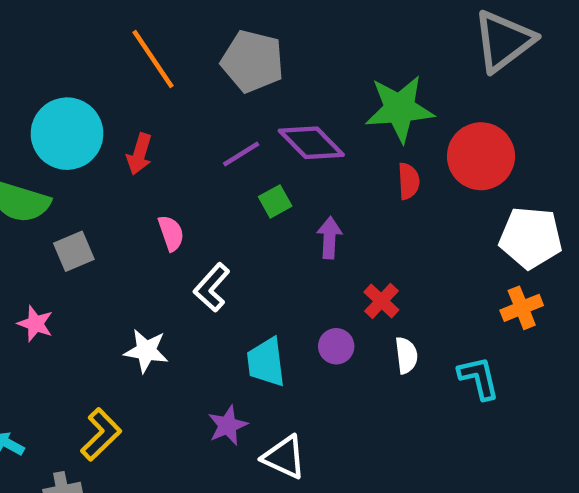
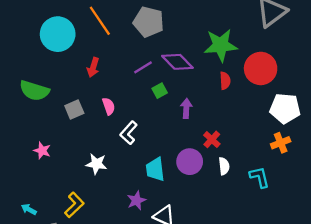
cyan circle: (67, 134) -> (58, 34), moved
gray square: (74, 251) -> (74, 110), moved
purple circle: (336, 346) -> (190, 162), size x1.5

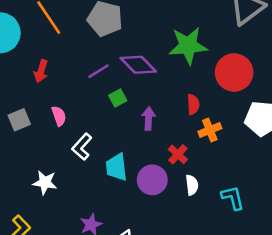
red semicircle: (225, 81) -> (193, 104), moved
orange cross: (281, 143) -> (210, 130), moved
cyan trapezoid: (155, 169) -> (116, 167), moved

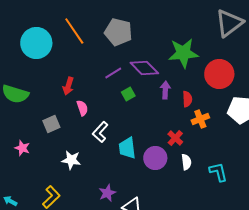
red arrow: (41, 71) -> (68, 86), moved
purple arrow: (148, 118) -> (165, 90), moved
gray square: (19, 120) -> (51, 124), moved

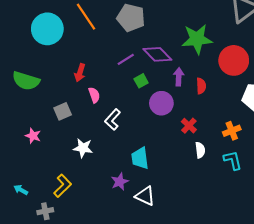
orange cross: (200, 119) -> (232, 131), moved
cyan trapezoid: (127, 148) -> (140, 158), moved
purple circle: (155, 158) -> (161, 103), moved

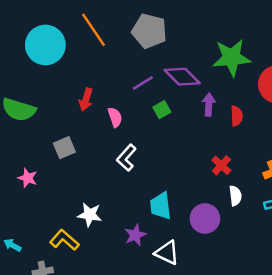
pink semicircle: (94, 95) -> (115, 117), moved
purple circle: (161, 103) -> (205, 218), moved
white star: (83, 148) -> (90, 215), moved
yellow L-shape: (63, 186) -> (64, 240), turned -95

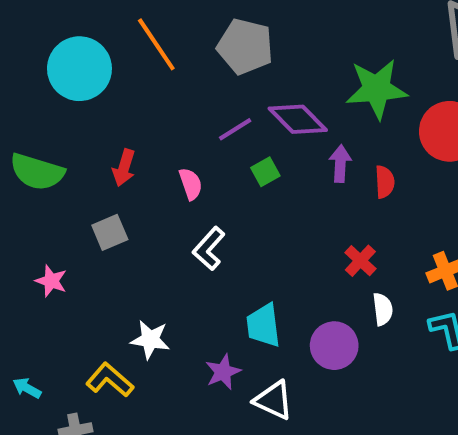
red arrow: (86, 99) -> (124, 168), moved

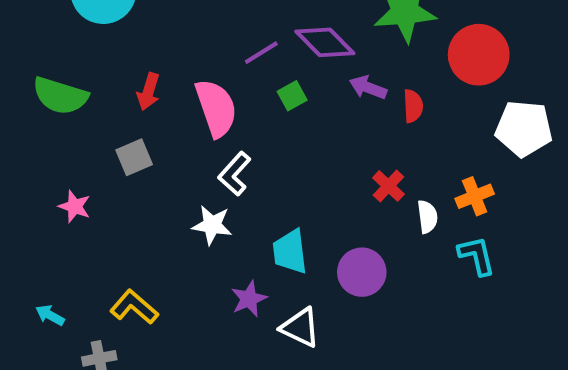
purple arrow: (340, 164) -> (368, 88), turned -72
pink semicircle: (191, 184) -> (216, 108), size x1.8
white semicircle: (383, 309) -> (427, 217), moved
white star: (150, 340) -> (212, 225), moved

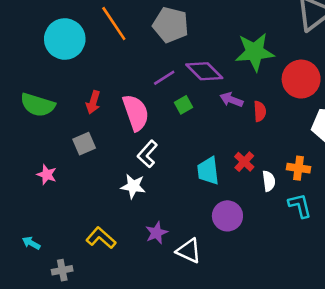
orange cross: (475, 196) -> (298, 168), turned 30
cyan trapezoid: (290, 252) -> (208, 171), moved
yellow L-shape: (134, 307) -> (101, 238), moved

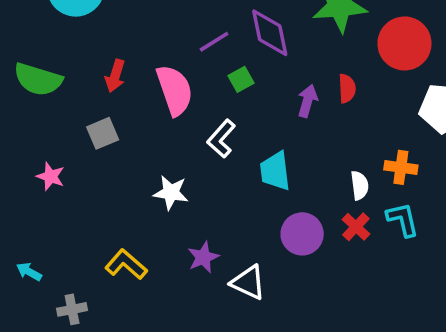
purple diamond: (204, 71) -> (270, 33), turned 33
purple arrow: (231, 100) -> (307, 101), moved, turned 85
white L-shape: (147, 154) -> (221, 139), moved
red cross: (244, 162) -> (356, 227), moved

